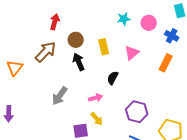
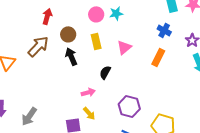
pink circle: (149, 23) -> (96, 14), moved
gray arrow: (60, 96) -> (29, 116), moved

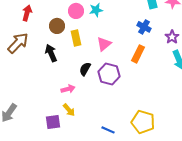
brown circle: (68, 34) -> (57, 26), moved
purple hexagon: (129, 106) -> (109, 74), moved

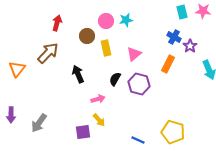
purple star: (172, 37) -> (190, 46), moved
black arrow: (51, 53) -> (78, 74), moved

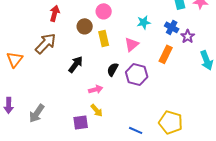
cyan star: (126, 20) -> (144, 22), moved
black arrow: (78, 74) -> (76, 64), turned 60

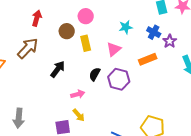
orange rectangle: (166, 54) -> (148, 59), turned 42
gray arrow: (37, 113) -> (19, 118), turned -30

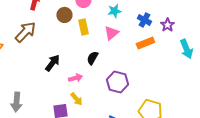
cyan star: (126, 27) -> (114, 11), moved
blue cross: (154, 32) -> (144, 20), moved
black arrow: (58, 69) -> (52, 63), moved
purple hexagon: (119, 79) -> (117, 82), moved

